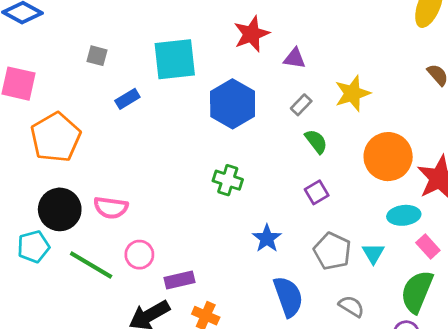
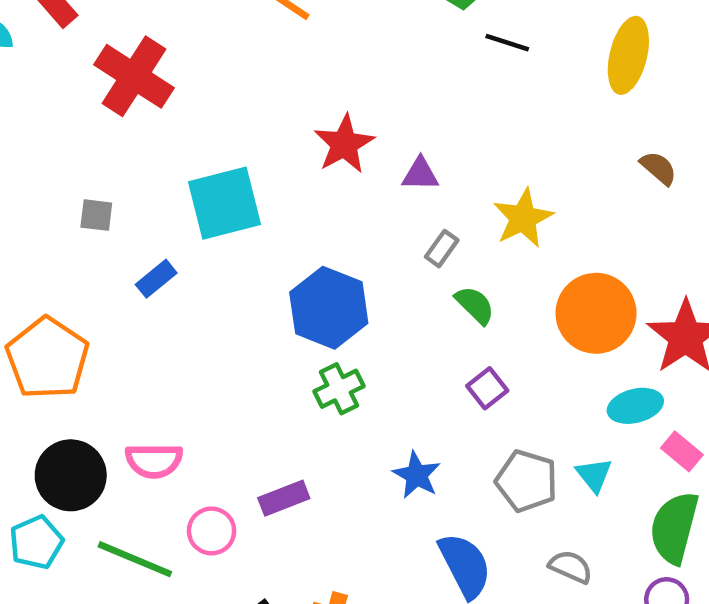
blue hexagon: (233, 104) -> (329, 308), moved
green cross: (228, 180) -> (339, 389), turned -36
purple rectangle: (179, 280) -> (284, 498), moved

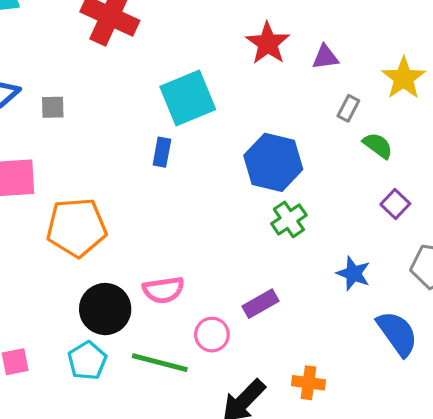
gray square: (96, 215) -> (53, 107), moved
blue rectangle: (156, 279) -> (162, 152), moved, turned -32
orange pentagon: (47, 358) -> (76, 227), turned -30

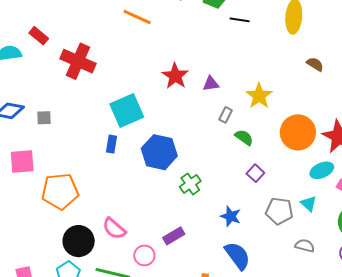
blue hexagon: (273, 162) -> (159, 152), moved
pink semicircle: (163, 290) -> (114, 229), turned 50
blue semicircle: (397, 333) -> (237, 256), moved

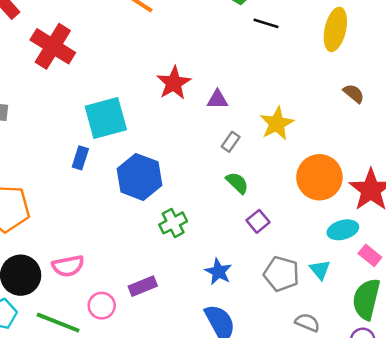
green semicircle: (244, 137) -> (237, 183), moved
pink semicircle: (114, 229) -> (68, 266), turned -60

